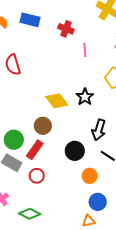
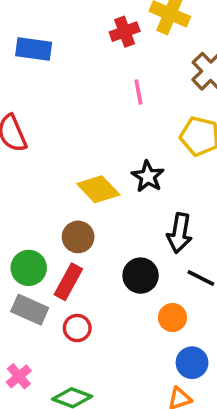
red cross: (66, 29) -> (125, 32), moved, turned -35

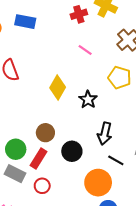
pink line: (138, 92) -> (85, 50), turned -48
yellow diamond: (98, 189) -> (58, 88), moved, turned 70
black circle: (141, 276) -> (72, 151), moved
orange circle: (172, 318) -> (98, 183), size x1.6

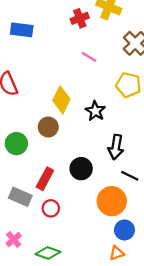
brown circle: (45, 133) -> (48, 127), moved
green circle: (16, 149) -> (16, 144), moved

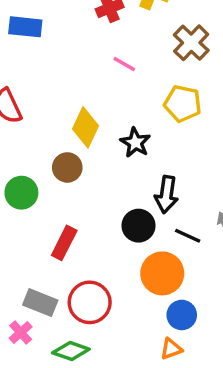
black circle: (81, 169) -> (139, 226), moved
gray rectangle: (20, 197) -> (40, 303), moved
red circle: (51, 208) -> (90, 302), moved, size x1.6

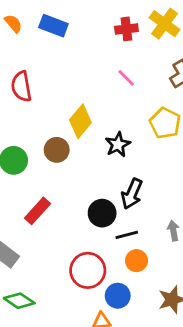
black line: (188, 236) -> (127, 235), moved, turned -55
orange circle: (162, 273) -> (136, 261), moved, size x0.6
red circle: (90, 302) -> (88, 270), moved

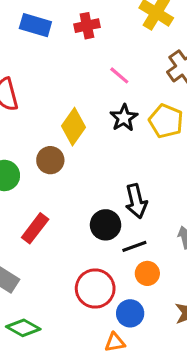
red cross: (126, 29) -> (87, 26), moved
black star: (118, 145) -> (124, 118), moved
black arrow: (132, 194) -> (136, 201), turned -32

